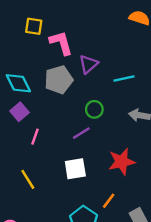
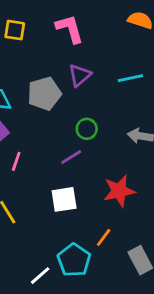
pink L-shape: (61, 43) -> (70, 29), moved
cyan line: (124, 78) -> (130, 78), moved

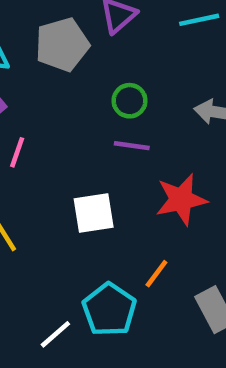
purple line: (71, 157) -> (132, 146), moved, turned 40

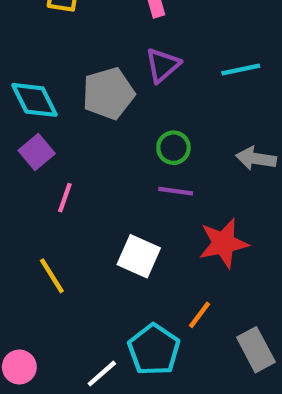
white square: (94, 213) -> (139, 256), turned 33

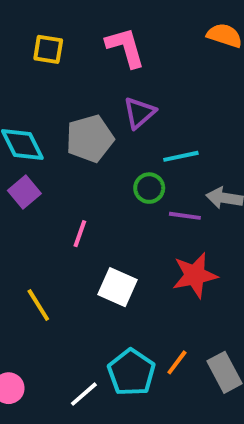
cyan line: (241, 70) -> (181, 156), moved
purple line: (176, 191) -> (185, 216), moved
pink line: (65, 198) -> (80, 234), moved
orange line: (200, 315) -> (177, 362), moved

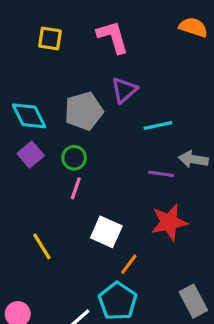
green circle: (149, 188) -> (74, 158), moved
orange line: (177, 362) -> (129, 264), moved

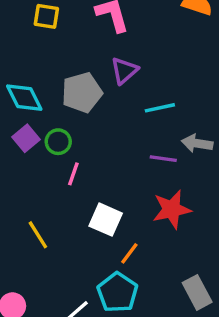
green circle: (74, 158) -> (58, 142), moved

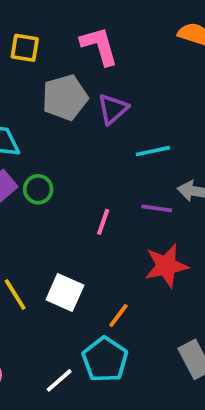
gray pentagon: (82, 93) -> (65, 98), moved
pink line: (73, 174) -> (103, 222), moved
white square: (106, 220) -> (65, 293), moved

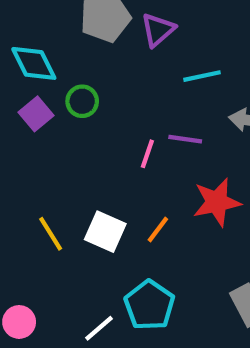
green circle: (38, 189) -> (82, 101), moved
purple line: (157, 208) -> (185, 139), moved
orange line: (118, 315) -> (158, 229), moved

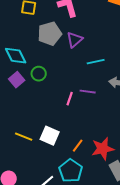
red star: (217, 202) -> (103, 149), moved
orange line: (158, 229) -> (78, 146), moved
yellow line: (51, 234) -> (24, 137), turned -36

